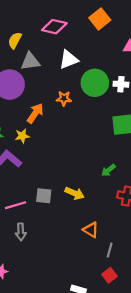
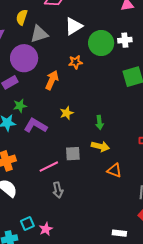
yellow star: (22, 136) -> (67, 113), moved
green arrow: (108, 170) -> (99, 122), moved, turned -48
orange triangle: (91, 230) -> (114, 170), moved

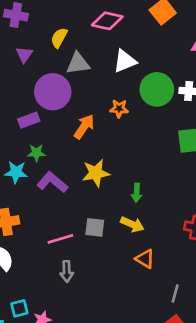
yellow star: (67, 113) -> (96, 173), size x1.5

